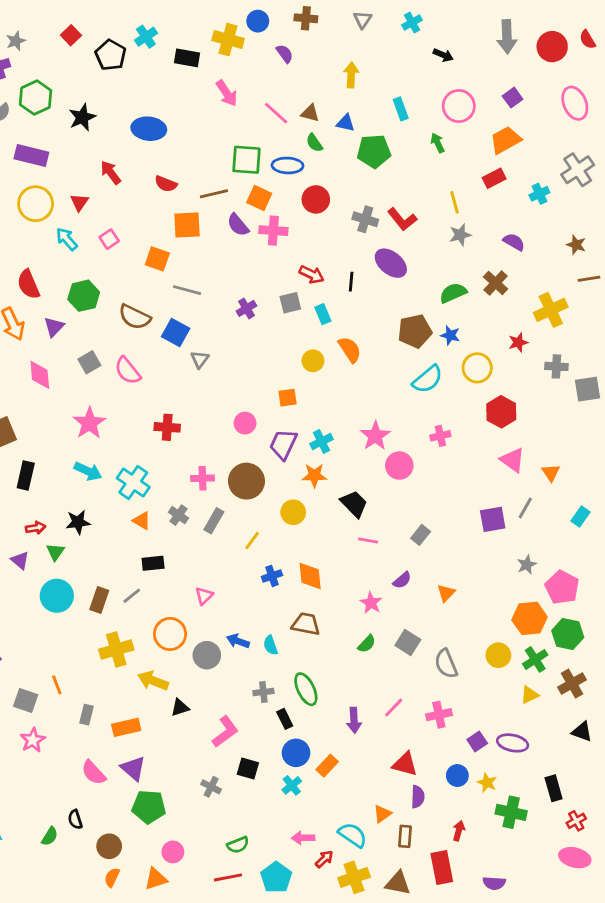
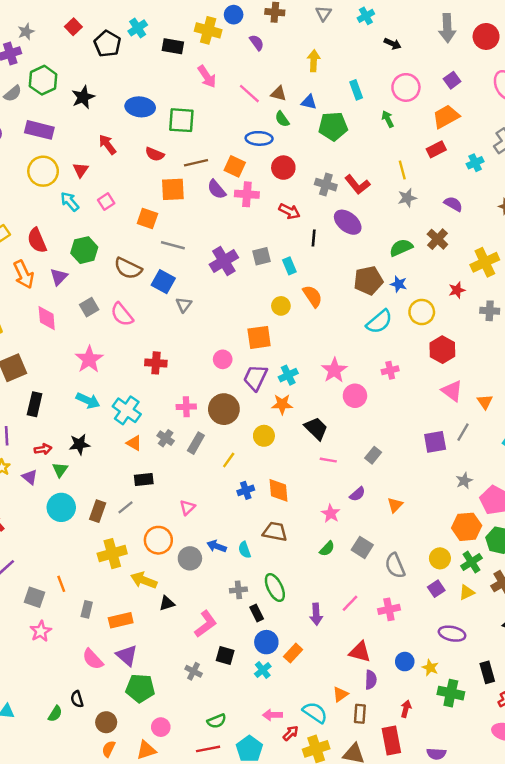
green square: (246, 160) -> (181, 120), moved
red arrow: (312, 274) -> (289, 211), moved
purple cross: (246, 308) -> (224, 261), size x1.6
orange square: (287, 398) -> (259, 337), size x1.5
purple square: (477, 742) -> (436, 589), moved

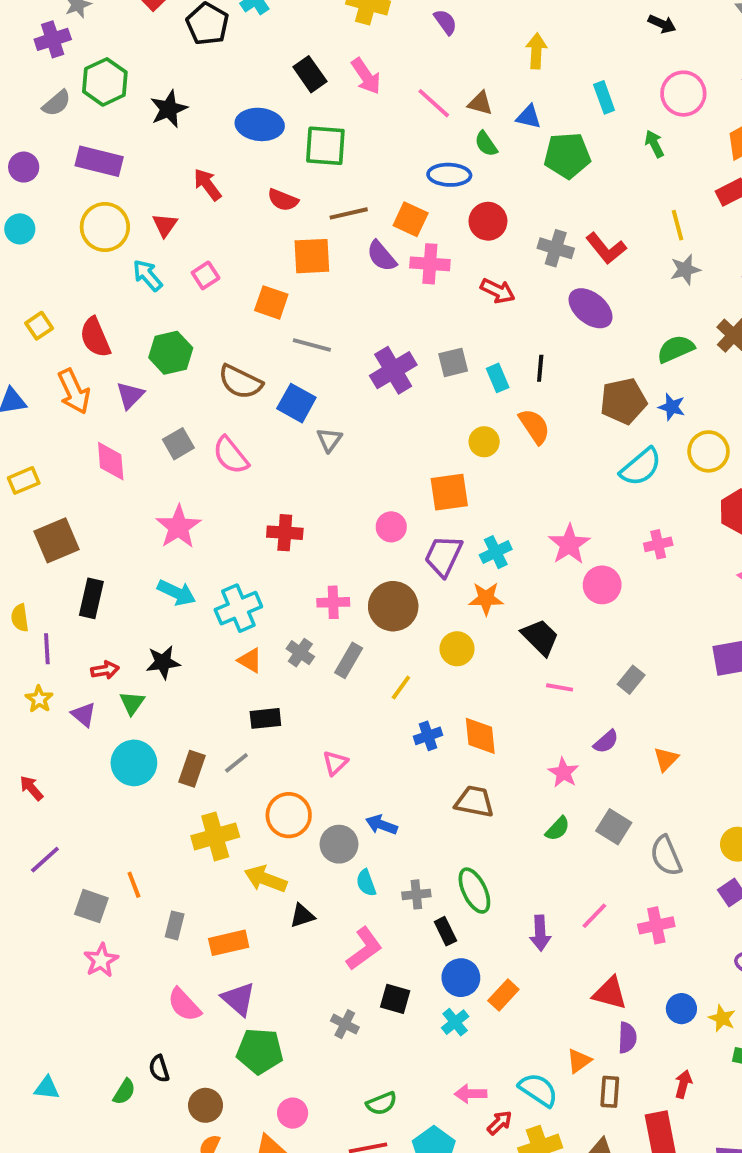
black rectangle: (173, 46) -> (310, 74), moved, turned 45
black line: (314, 238) -> (540, 368), moved
cyan cross: (127, 410) -> (238, 608), turned 32
cyan semicircle: (245, 550) -> (366, 883), moved

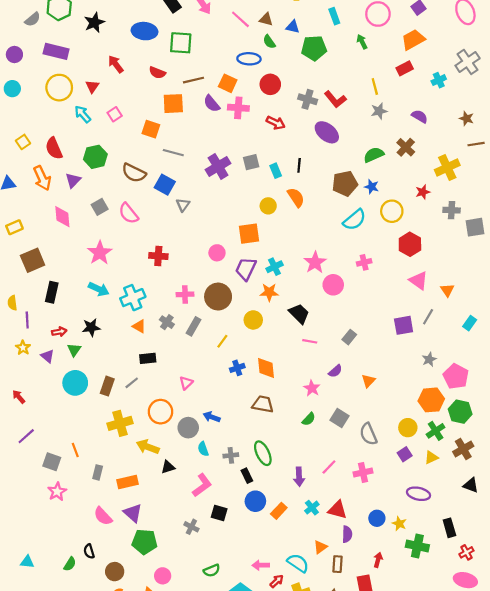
cyan cross: (455, 1022) -> (312, 508), moved

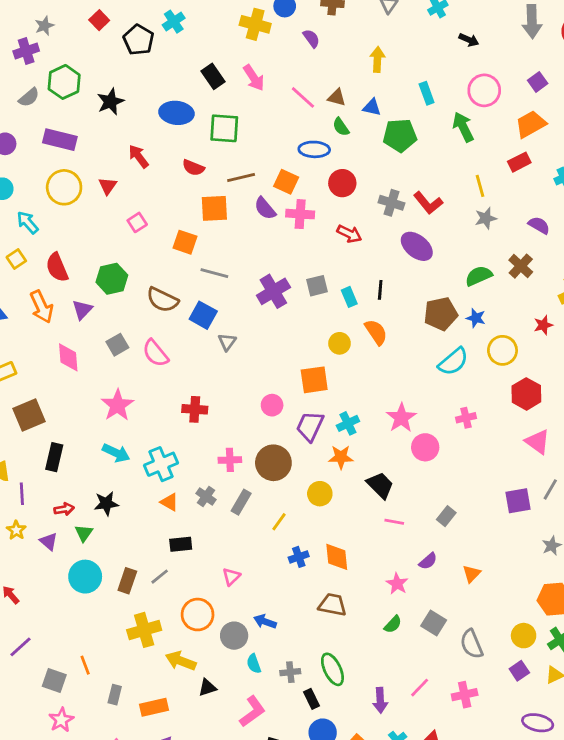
green arrow: (362, 42) -> (463, 127), size x1.5
cyan arrow: (83, 114) -> (28, 222), moved

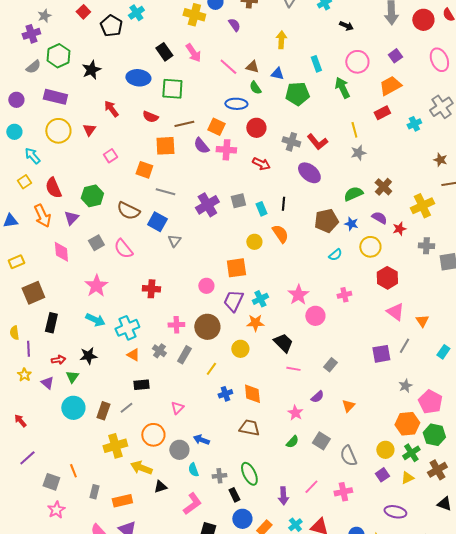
purple semicircle: (539, 225) -> (379, 218), moved
cyan semicircle: (453, 362) -> (335, 255), size x0.6

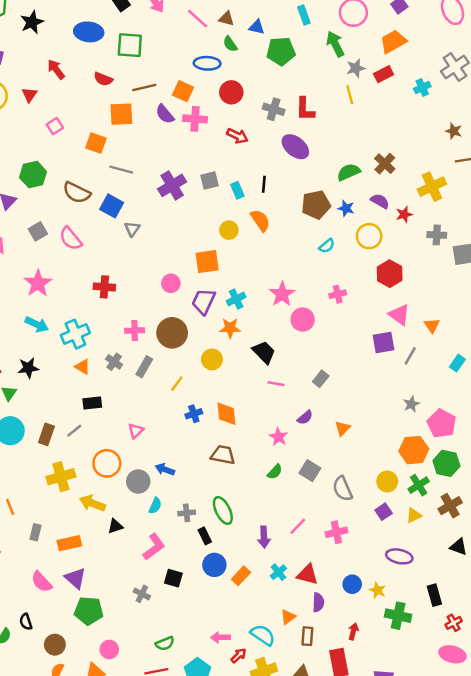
red L-shape: (317, 142) -> (305, 109), turned 40
gray star: (358, 153) -> (356, 68), moved
purple square: (381, 354) -> (384, 343), moved
cyan semicircle: (193, 470) -> (155, 506), turned -136

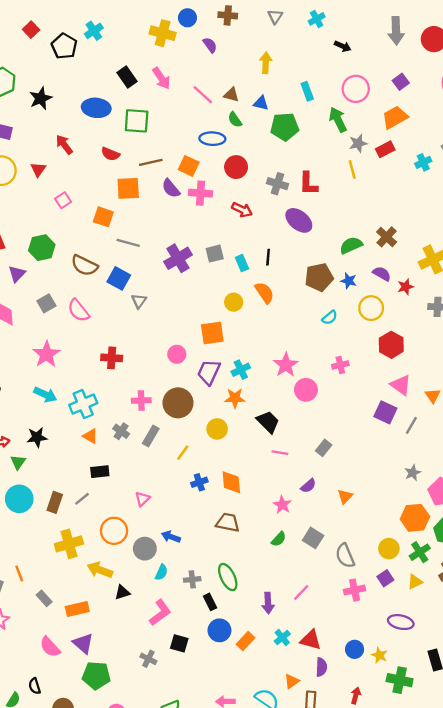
purple square: (384, 343) -> (385, 412), turned 35
gray rectangle: (36, 532) -> (44, 598), turned -56
pink cross: (336, 532) -> (355, 590), moved

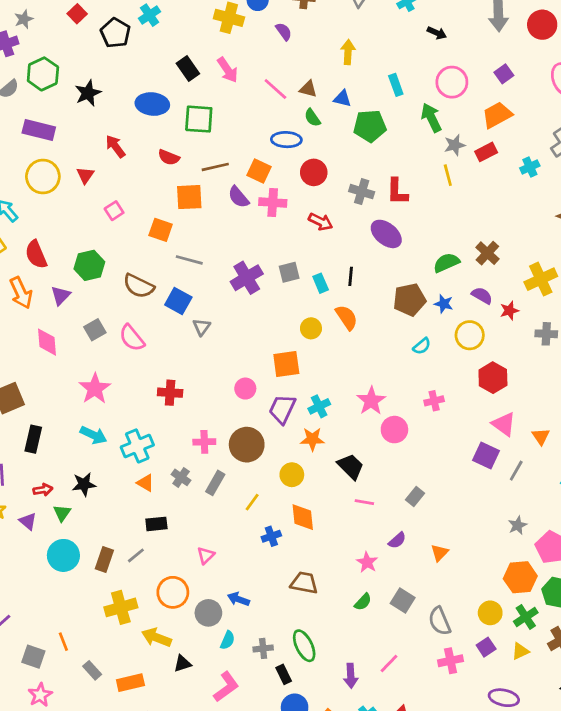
orange diamond: (231, 482) -> (303, 517), moved

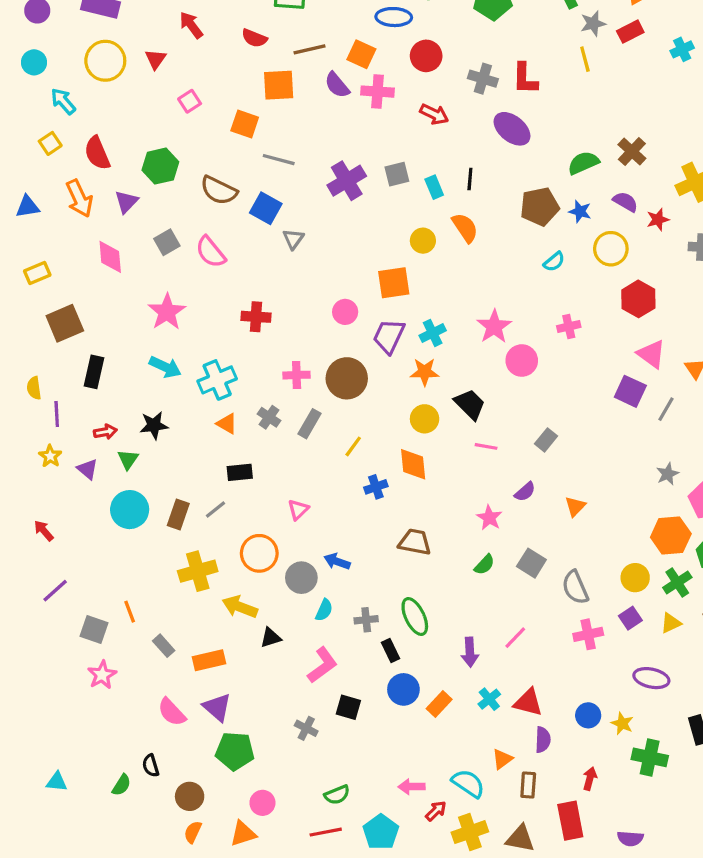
yellow circle: (292, 475) -> (425, 419), moved

